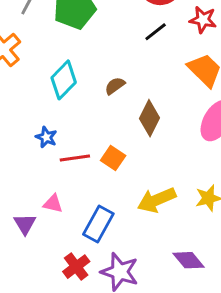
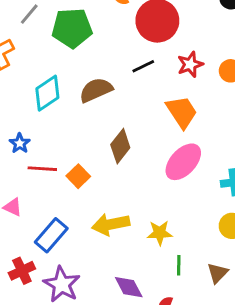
red star: (203, 20) -> (190, 64), turned 30
brown semicircle: (115, 86) -> (96, 90), moved, size x1.6

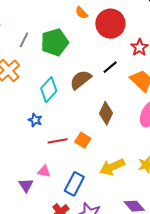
black line: (143, 66) -> (110, 67), moved
blue star: (20, 143) -> (35, 120), moved

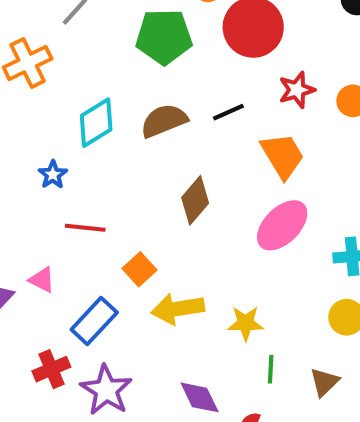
green pentagon: (55, 42) -> (164, 37), moved
orange square: (83, 140) -> (140, 269), moved

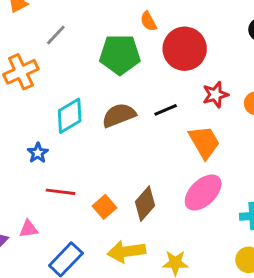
brown diamond: (195, 200) -> (145, 204), moved
orange square: (140, 269) -> (104, 207), moved
pink triangle: (42, 280) -> (29, 229), turned -36

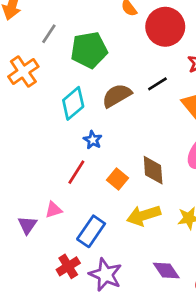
green pentagon: (120, 54) -> (89, 50), moved
blue star: (38, 153) -> (93, 140), moved
red line: (61, 192) -> (76, 172), turned -55
brown diamond: (145, 204) -> (153, 170), turned -36

